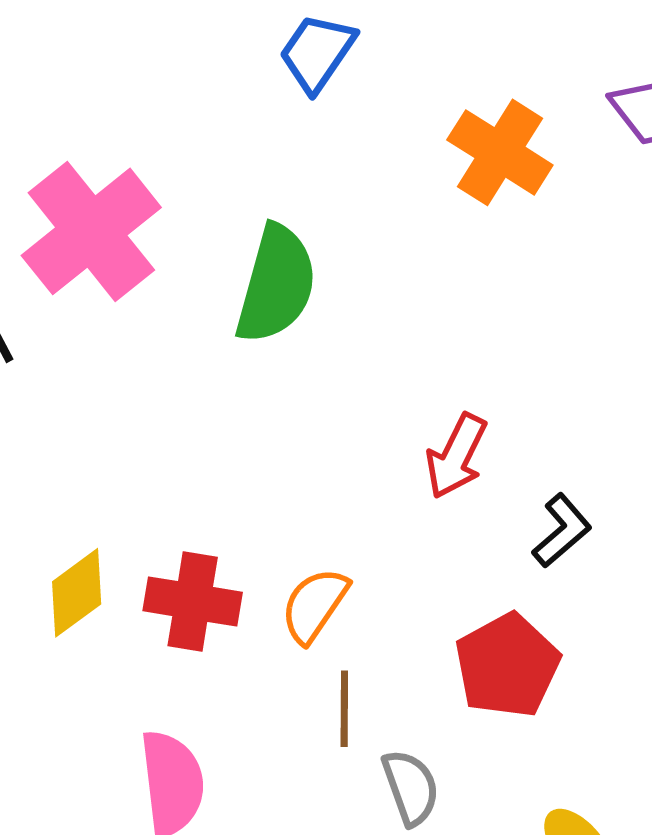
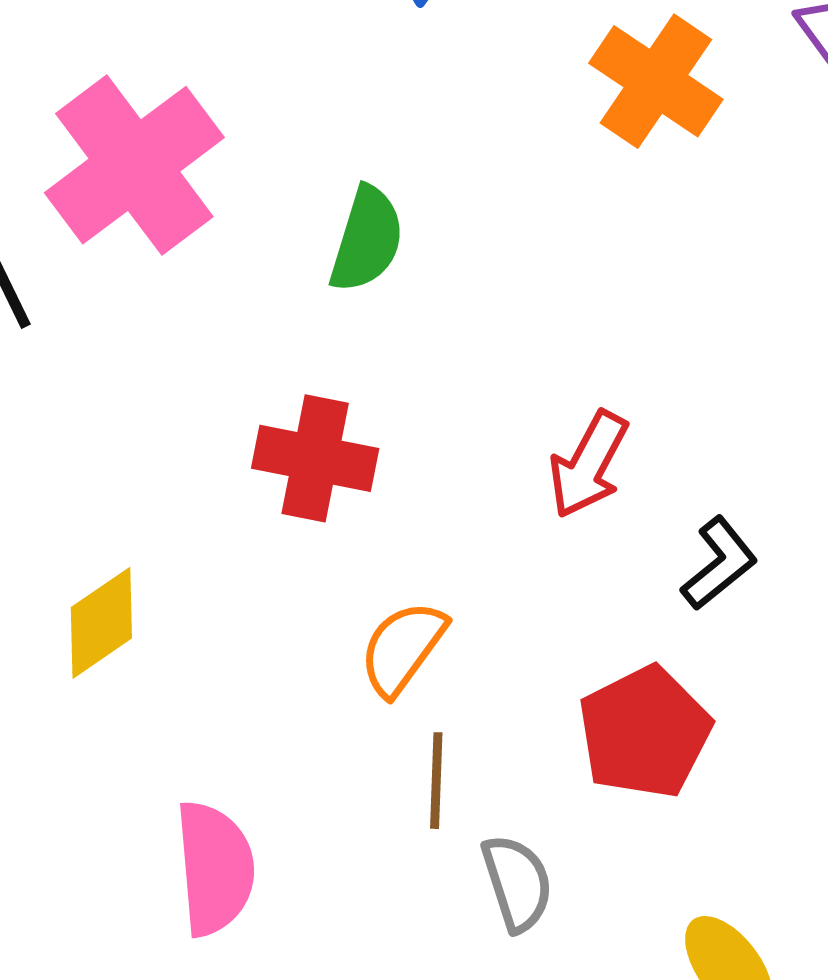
green semicircle: (276, 284) -> (367, 239), size x0.7
red cross: (193, 602) -> (315, 458), moved

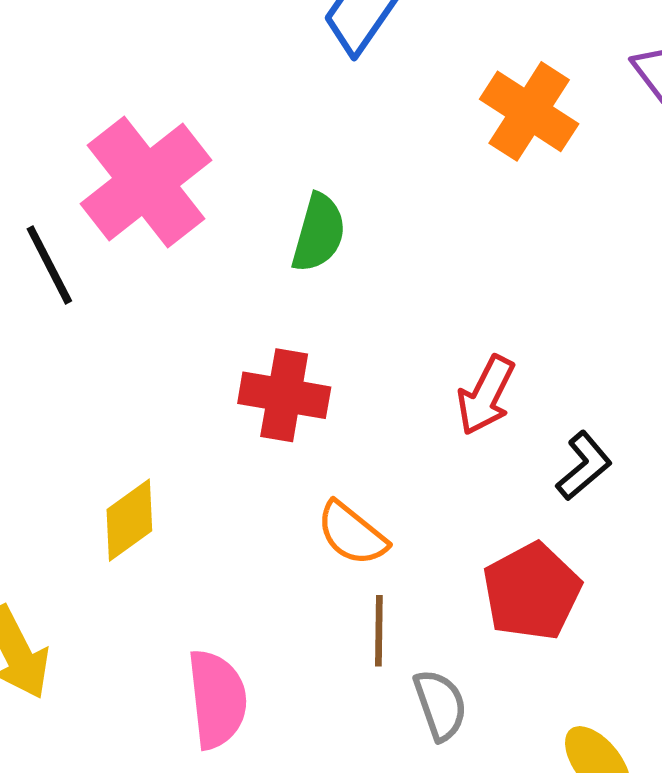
orange semicircle: (403, 648) -> (352, 534), turned -86

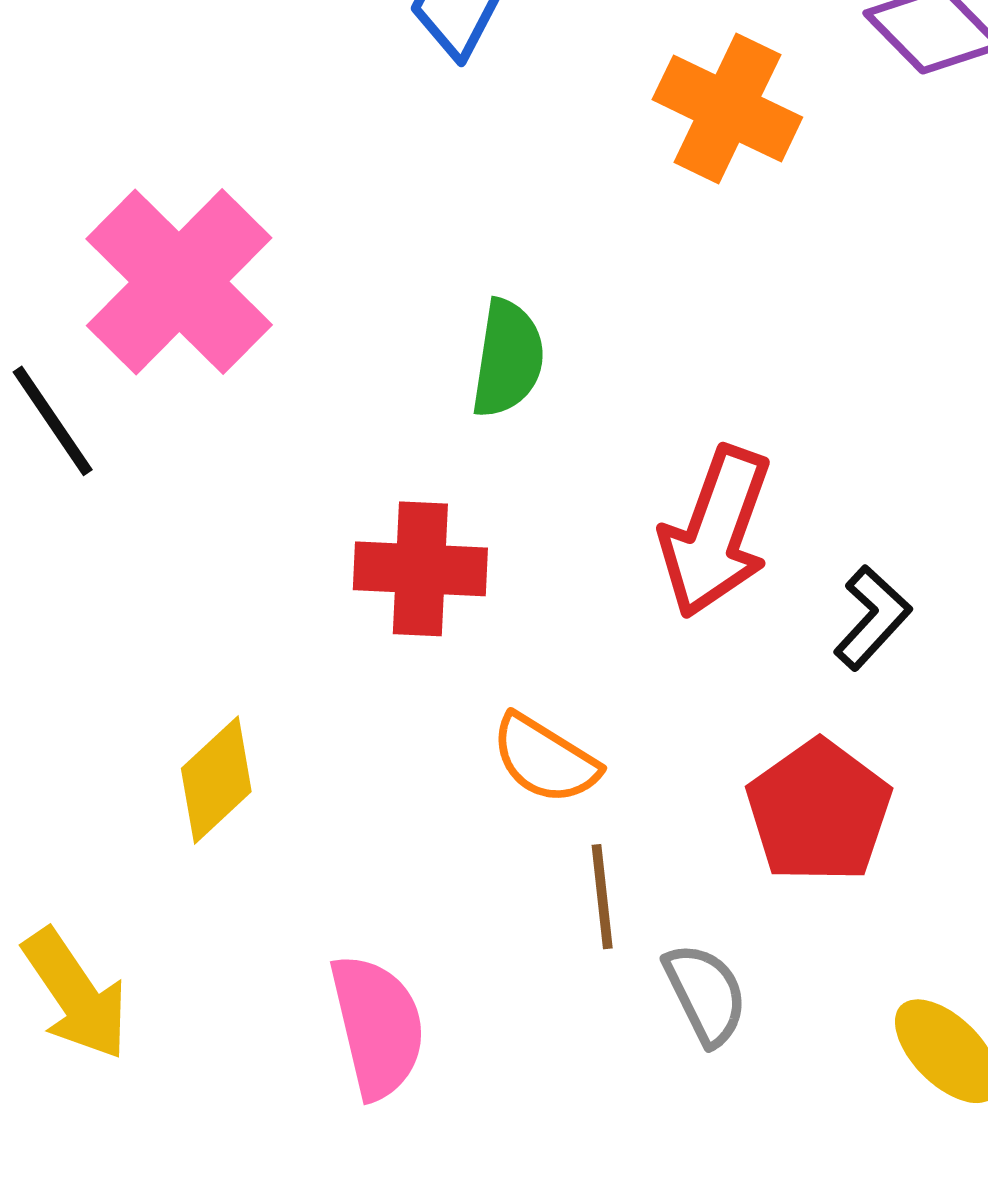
green semicircle: (319, 233) -> (508, 359), moved
red arrow: (486, 395) -> (716, 532), size x1.4

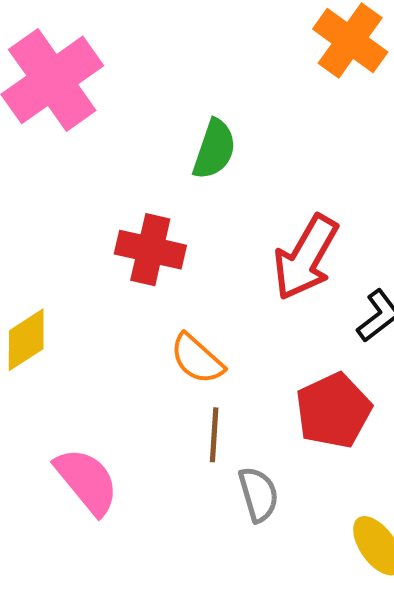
pink semicircle: (378, 1026) -> (87, 481), turned -36

